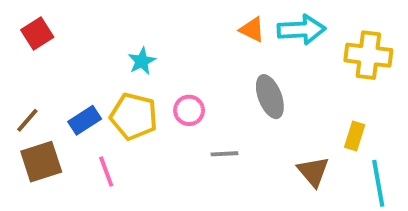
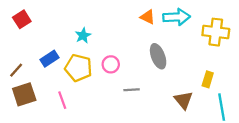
blue rectangle: (85, 120) -> (50, 59), moved

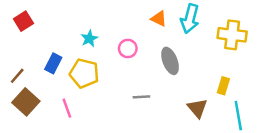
cyan arrow: (177, 17) -> (190, 19), turned 108
blue rectangle: (50, 59) -> (53, 63), turned -30
pink circle: (111, 64) -> (128, 48), moved
brown square: (24, 94) -> (26, 102), turned -30

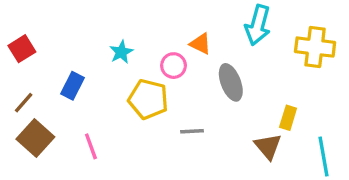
orange triangle: (159, 19) -> (200, 44), moved
red square: (23, 21) -> (22, 49), moved
yellow pentagon: (84, 73) -> (148, 99), moved
yellow rectangle: (223, 86) -> (288, 118), moved

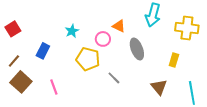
yellow rectangle: (288, 118) -> (174, 60), moved
gray line: (192, 131) -> (114, 78), turned 48

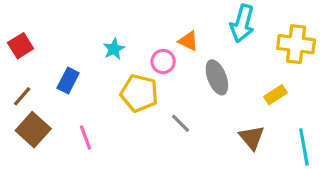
yellow rectangle: (174, 60) -> (275, 95), turned 40

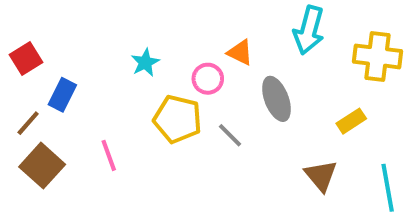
blue rectangle: (68, 81) -> (62, 95), moved
gray line: (180, 123) -> (230, 135), moved
pink line: (85, 138) -> (109, 155), moved

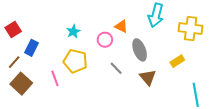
yellow pentagon: (178, 119) -> (75, 61), moved
brown triangle: (321, 176) -> (148, 77), moved

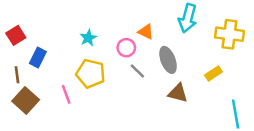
brown line: (14, 62) -> (17, 75), turned -48
gray line: (116, 68) -> (137, 71), moved
brown triangle: (148, 77) -> (178, 93), turned -36

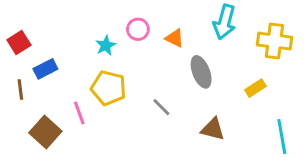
pink circle: (126, 48) -> (138, 29), moved
blue rectangle: (38, 57) -> (45, 69), turned 36
gray line: (137, 71) -> (161, 107), moved
brown triangle: (178, 93) -> (213, 129), moved
brown square: (26, 100) -> (45, 132), moved

